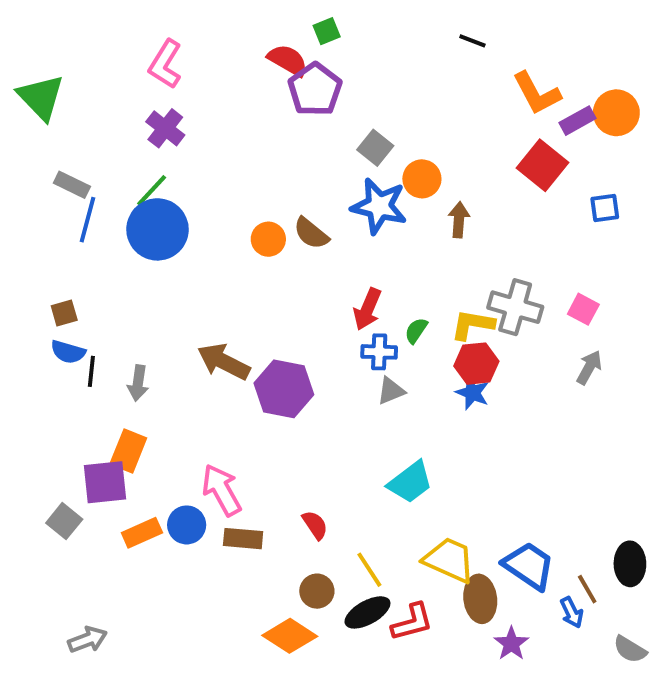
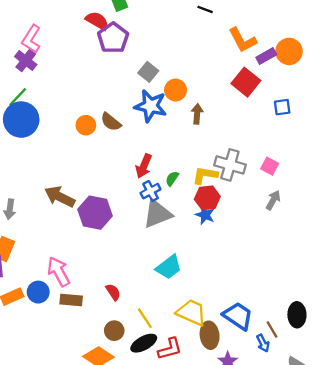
pink L-shape: (165, 64) -> (31, 39), moved
blue cross: (379, 352) -> (151, 191), turned -30
gray triangle: (391, 391) -> (157, 214), size x1.8

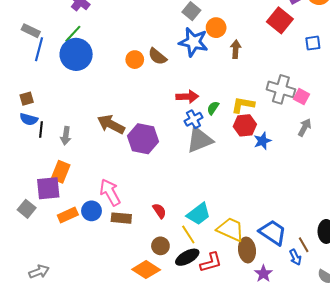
gray cross: (230, 165) -> (281, 89), moved
red arrow: (144, 166) -> (187, 97), turned -115
blue star: (205, 215) -> (262, 141), moved, turned 30
cyan trapezoid: (169, 267) -> (199, 214), moved

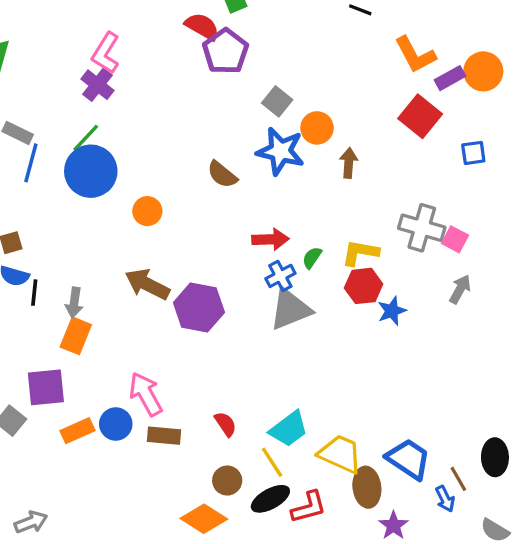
orange circle: (135, 60) -> (147, 211), moved
orange rectangle: (61, 172) -> (76, 336), moved

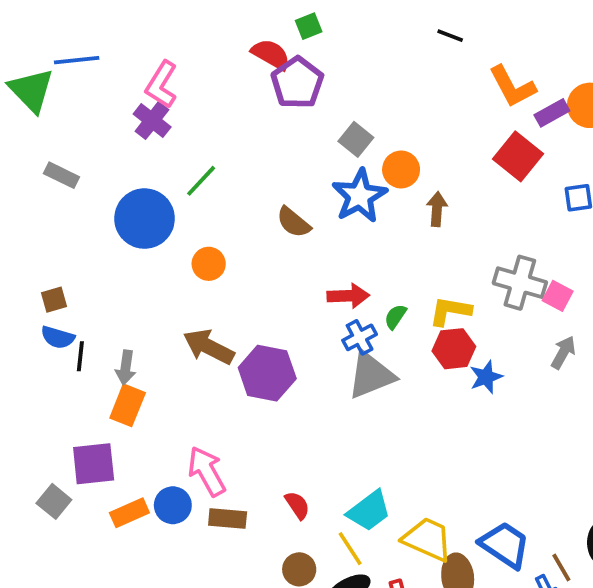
green line: (86, 138) -> (201, 181), moved
blue star: (280, 151) -> (360, 196), turned 30
blue line: (31, 163) -> (77, 60), moved, turned 69

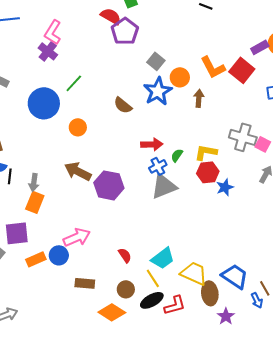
orange L-shape: (512, 86) -> (213, 67), moved
pink arrow: (207, 471) -> (77, 237), turned 96
brown rectangle: (228, 518) -> (85, 283), moved

